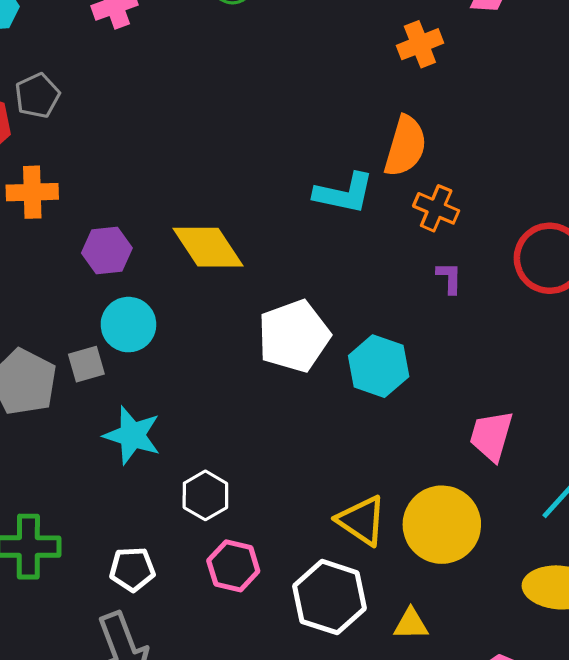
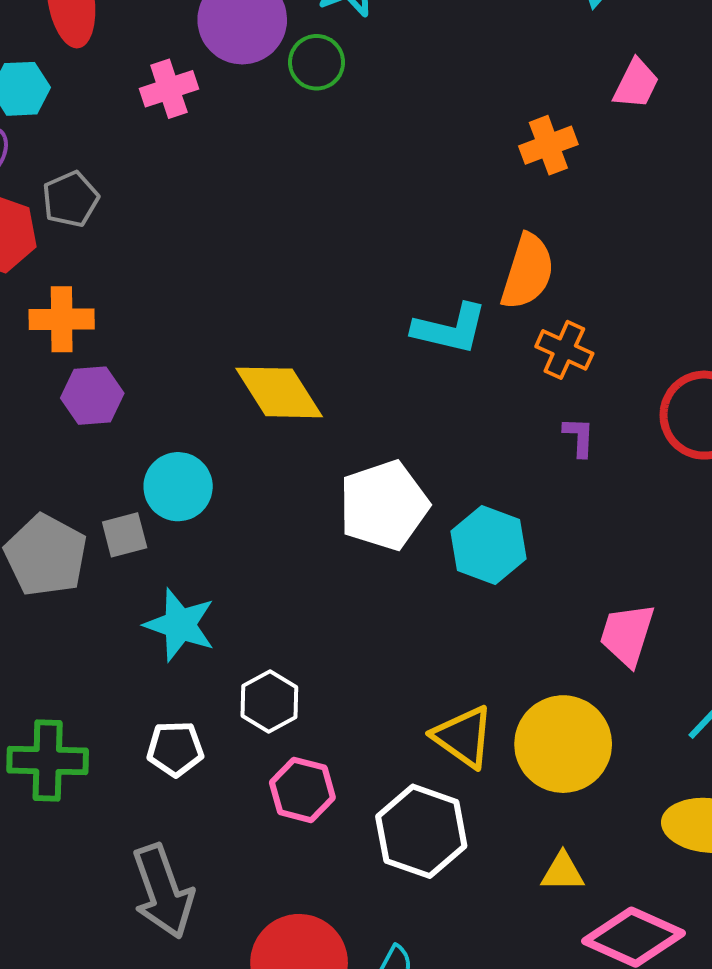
purple hexagon: (107, 251) -> (92, 396), moved
white pentagon: (132, 569) -> (175, 749), moved
yellow triangle: (411, 624) -> (563, 872), moved

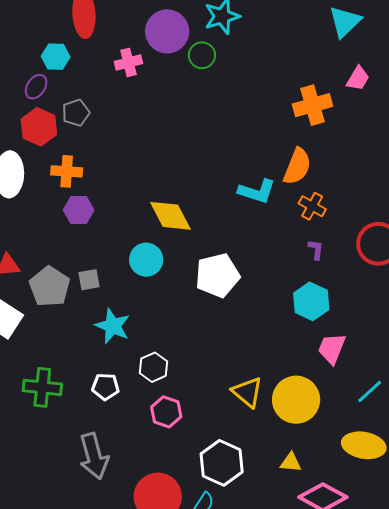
orange cross: (548, 145) -> (312, 105), size x1.4
cyan circle: (178, 487) -> (146, 260), moved
cyan hexagon: (488, 545) -> (311, 301), moved
white hexagon: (421, 831) -> (222, 463), moved

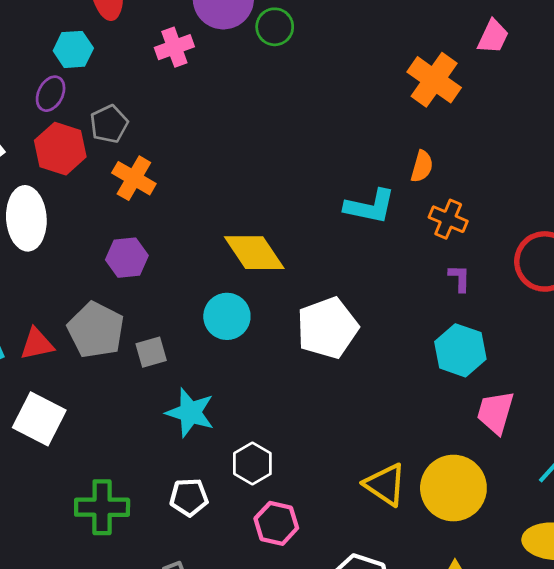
orange cross: (312, 105) -> (434, 80), turned -33
orange semicircle: (297, 166) -> (422, 166), size x0.6
orange cross: (67, 171) -> (134, 178), moved, turned 32
gray pentagon: (50, 287) -> (96, 330), moved

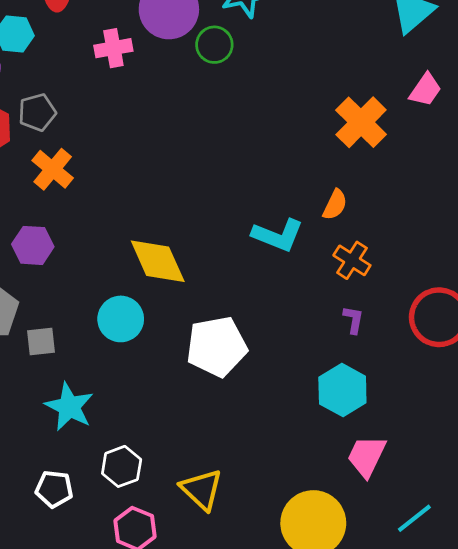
yellow triangle: (385, 485) -> (201, 489), moved

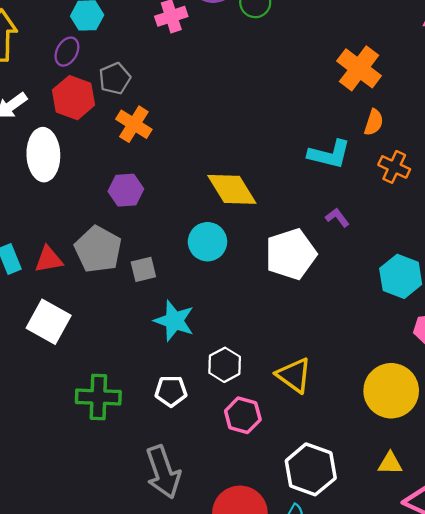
orange cross: (361, 122) -> (359, 68), moved
purple L-shape: (353, 320) -> (337, 218), moved, turned -40

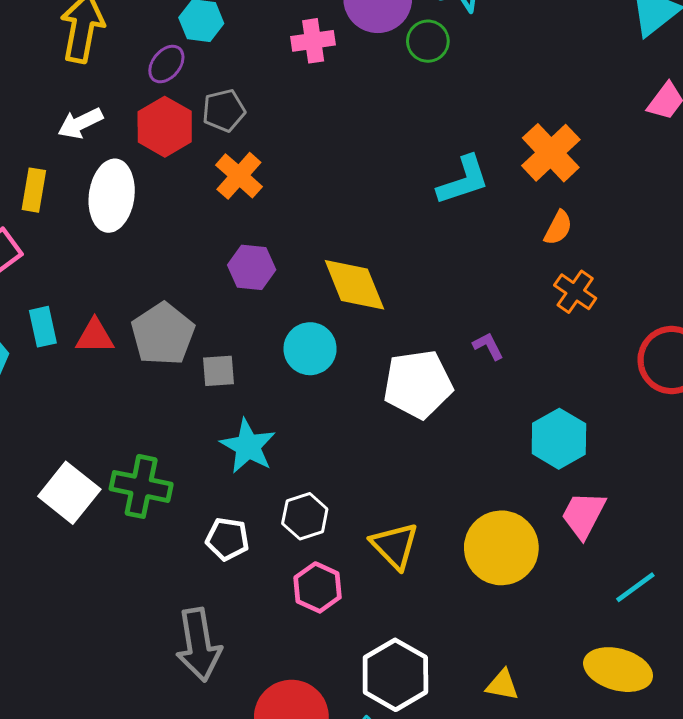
cyan L-shape: (329, 154) -> (463, 180), moved, turned -42
purple hexagon: (126, 190) -> (252, 267), moved
white square: (49, 322) -> (69, 493), moved
yellow circle: (391, 391) -> (501, 548), moved
green cross: (98, 397) -> (141, 486), moved

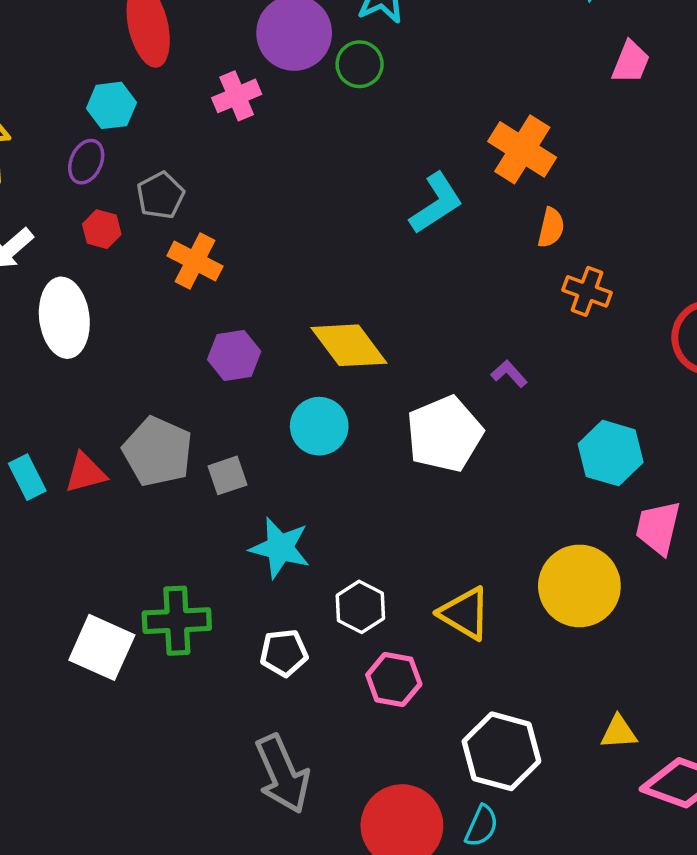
red hexagon: (165, 127) -> (102, 229), size x0.6

